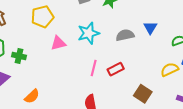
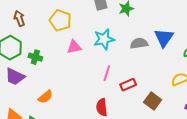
yellow pentagon: (42, 17) -> (60, 20), turned 30
blue triangle: (150, 28) -> (164, 38), size x1.5
red rectangle: (116, 69) -> (128, 85), moved

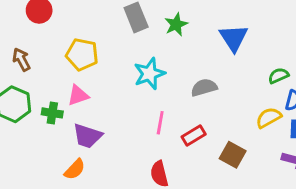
blue triangle: (164, 38) -> (234, 38), moved
gray semicircle: (139, 43) -> (204, 87), moved
pink triangle: (74, 47) -> (78, 95), moved
purple trapezoid: (15, 77) -> (87, 136), moved

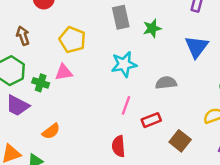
purple trapezoid: (87, 136) -> (18, 106), moved

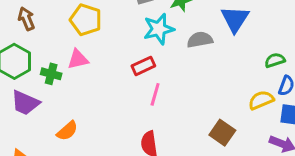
cyan star: (124, 64) -> (159, 29), moved
gray semicircle: (166, 83) -> (200, 40), moved
red rectangle: (151, 120) -> (143, 66), moved

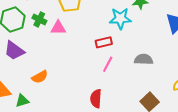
gray semicircle: (200, 40) -> (144, 59), moved
green cross: (51, 74) -> (39, 19), moved

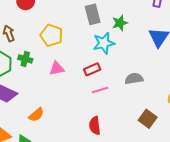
pink triangle: (58, 28) -> (57, 68), moved
pink line: (108, 64) -> (100, 90), turned 56

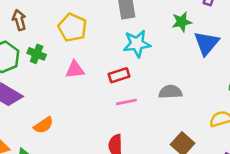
green star: (120, 23) -> (182, 22), moved

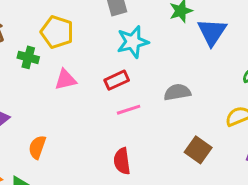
green cross: (37, 54) -> (28, 57), moved
orange semicircle: (44, 125) -> (37, 147), turned 150

